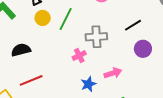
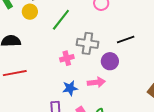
yellow circle: (43, 18) -> (30, 12), moved
purple circle: (143, 49) -> (110, 61), moved

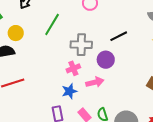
yellow circle: (30, 12) -> (16, 33), moved
pink cross: (67, 58) -> (73, 68), moved

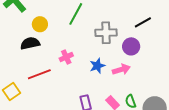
pink cross: (73, 68) -> (66, 57), moved
blue star: (69, 91) -> (97, 66), moved

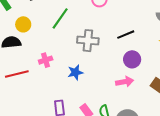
purple circle: (131, 46) -> (132, 59), moved
pink arrow: (121, 70) -> (125, 82), moved

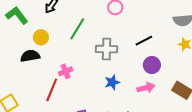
blue star: (75, 72) -> (112, 82), moved
red line: (17, 74) -> (52, 90), moved, turned -50

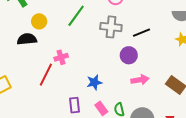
gray cross: (106, 49) -> (111, 27), moved
purple circle: (152, 65) -> (129, 55), moved
blue star: (112, 82) -> (94, 82), moved

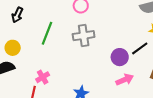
black line: (142, 33) -> (140, 48), moved
purple circle: (129, 55) -> (120, 57), moved

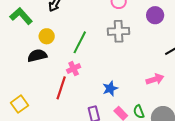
green line: (47, 33) -> (80, 42), moved
purple circle: (120, 57) -> (155, 15), moved

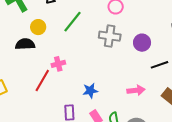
purple circle: (155, 15) -> (142, 43), moved
green line: (80, 42) -> (73, 22), moved

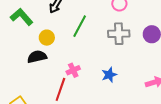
blue star: (90, 91) -> (109, 75), moved

